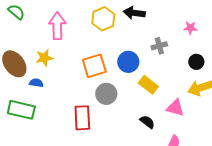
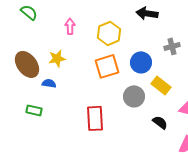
yellow hexagon: (103, 19) -> (109, 33), moved
pink arrow: (57, 26) -> (70, 26), size x0.6
gray circle: (106, 94) -> (134, 96), moved
green rectangle: (21, 110) -> (34, 110), size x0.6

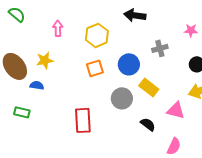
orange square: (107, 66) -> (95, 68), size x0.7

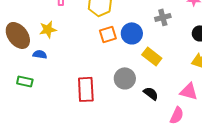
orange square: (95, 68) -> (108, 34), moved
gray circle: (122, 98) -> (125, 78), moved
pink triangle: (176, 110) -> (189, 91), moved

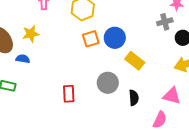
gray cross: (163, 17) -> (165, 22), moved
red rectangle: (86, 89) -> (69, 94), size x0.7
black semicircle: (151, 93) -> (134, 98), turned 49

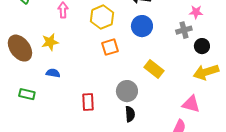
blue circle: (115, 38) -> (142, 26), moved
blue semicircle: (23, 59) -> (53, 73), moved
black semicircle: (134, 98) -> (130, 114), moved

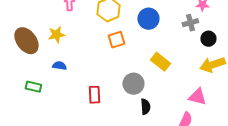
black semicircle: (130, 114) -> (145, 107), moved

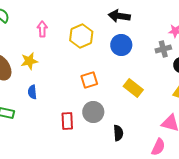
orange square: (116, 40) -> (89, 80), moved
blue semicircle: (59, 66) -> (32, 92), turned -104
gray circle: (133, 84) -> (93, 112), moved

